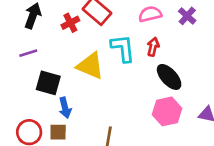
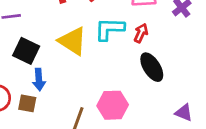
cyan L-shape: (123, 48) -> (109, 29), turned -92
pink hexagon: (167, 111) -> (113, 105), moved

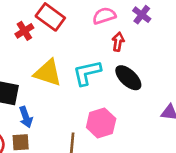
cyan L-shape: (109, 29) -> (87, 73), moved
red arrow: (141, 33) -> (118, 42), moved

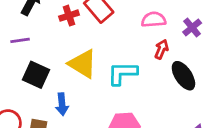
black ellipse: (128, 78) -> (183, 76), moved
blue arrow: (26, 117) -> (62, 104), moved

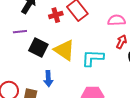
black square: (36, 75) -> (38, 47), moved

